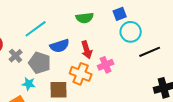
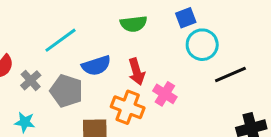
pink cross: (106, 65) -> (165, 94), turned -35
cyan star: (29, 84) -> (25, 122), moved

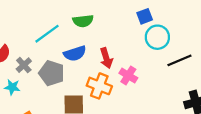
green semicircle: (134, 24) -> (83, 21), moved
cyan star: (25, 122) -> (12, 87), moved

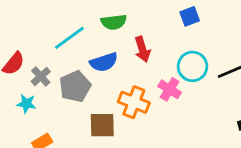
cyan circle: (157, 37) -> (192, 66), moved
red arrow: (106, 58) -> (142, 49), moved
gray pentagon: (52, 73) -> (75, 86), turned 30

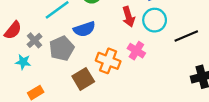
red arrow: (142, 49) -> (129, 17), moved
cyan circle: (192, 66) -> (155, 20), moved
brown square: (102, 125) -> (83, 79), turned -30

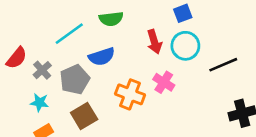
cyan star: (23, 62) -> (40, 103), moved
brown square: (83, 79) -> (84, 116), moved

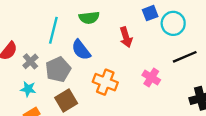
cyan line: (69, 34) -> (53, 30), turned -40
cyan circle: (185, 46) -> (173, 23), moved
blue semicircle: (102, 57) -> (81, 50), turned 70
pink cross: (164, 82) -> (151, 78), moved

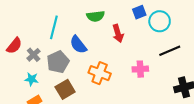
green semicircle: (89, 18) -> (96, 16), moved
pink cross: (151, 78) -> (140, 69), turned -35

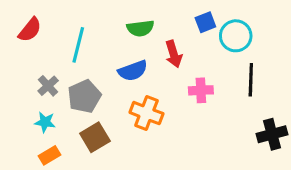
blue semicircle: (78, 45) -> (133, 71), moved, turned -72
red semicircle: (14, 46) -> (30, 30), moved
black line: (170, 51) -> (251, 80), turned -65
pink cross: (140, 69) -> (201, 90), moved

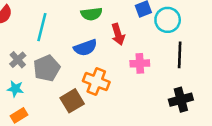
black cross: (272, 134) -> (181, 100), moved
brown square: (95, 137) -> (72, 101), moved

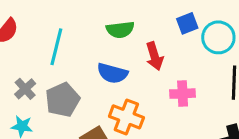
blue semicircle: (85, 48) -> (112, 73), turned 35

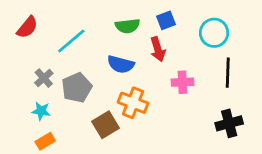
blue square: (187, 23) -> (166, 20), moved
cyan line: (56, 47) -> (71, 41), turned 36

